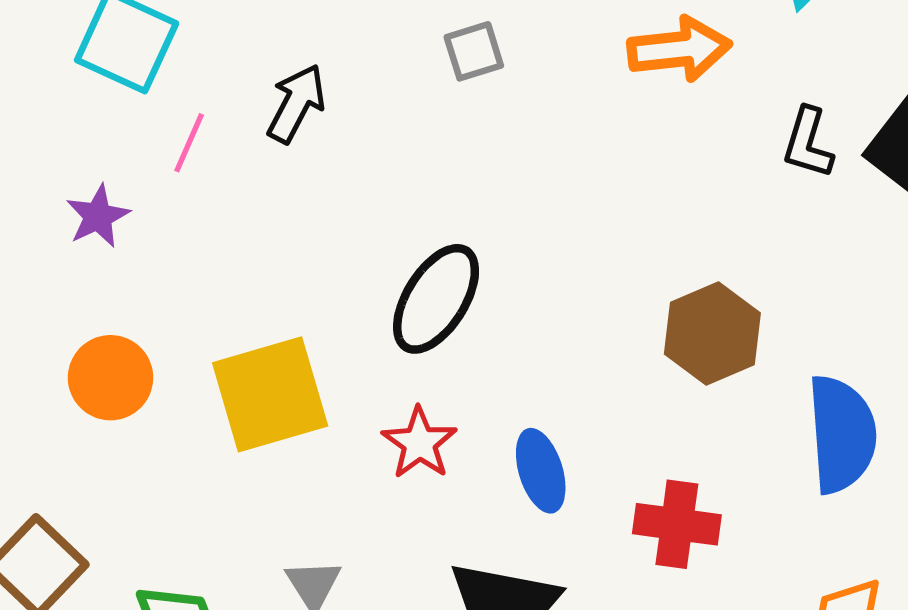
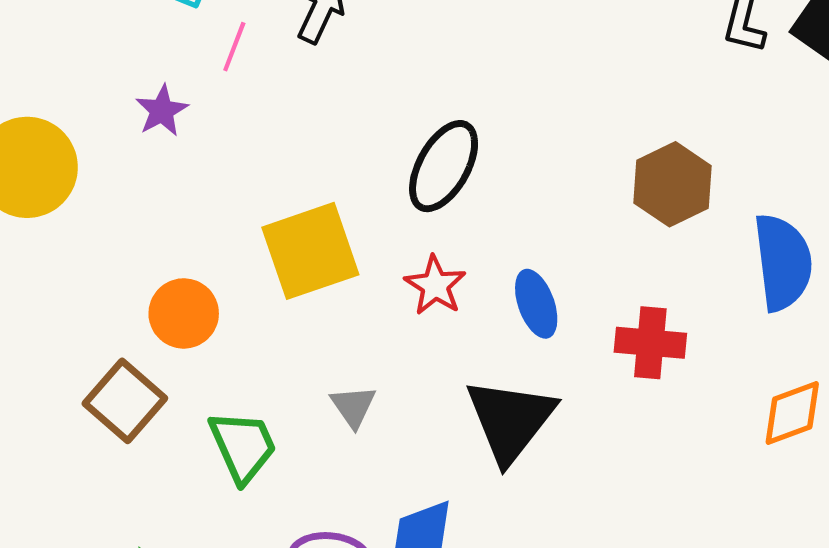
orange circle: (111, 378) -> (184, 313), moved

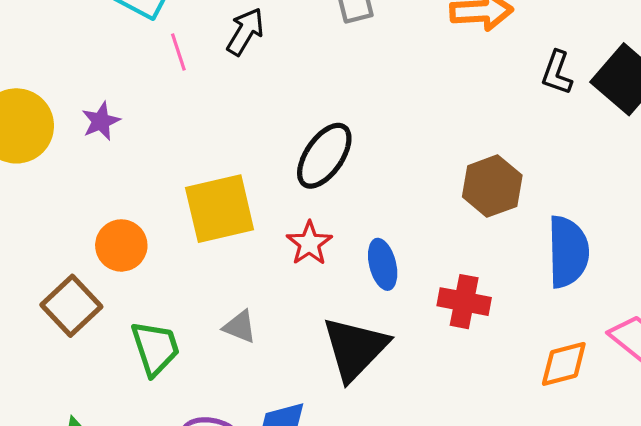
pink line: (234, 47) -> (178, 52), turned -45
purple star: (162, 111) -> (101, 121), moved
gray triangle: (353, 406) -> (240, 327), turned -39

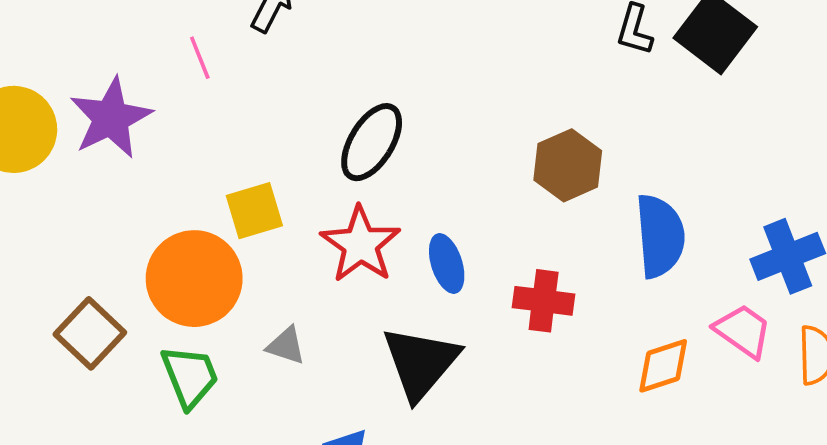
pink line: (178, 52) -> (200, 58), moved
purple star: (101, 121) -> (111, 118), size x1.8
yellow square: (220, 209) -> (254, 211), size x0.7
red star: (309, 243) -> (360, 244), size x1.5
orange circle: (121, 245) -> (194, 279), moved, size x1.6

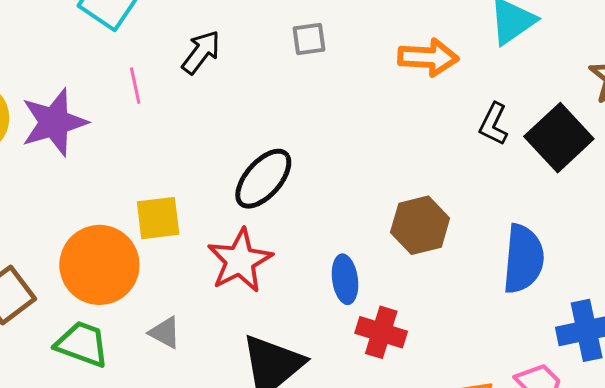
blue semicircle: (660, 236) -> (523, 259), moved
blue ellipse: (447, 264) -> (345, 279), moved
green trapezoid: (190, 376) -> (82, 344), turned -58

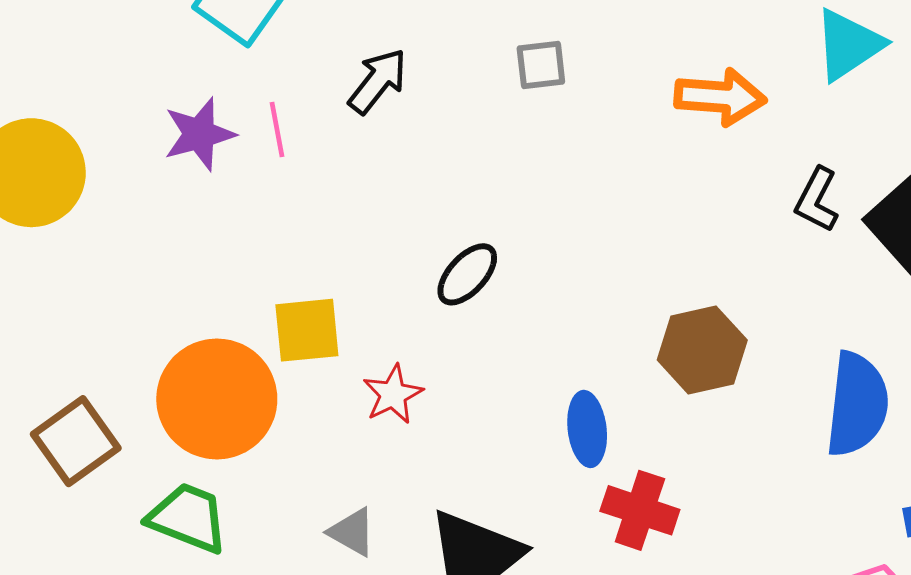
purple star: (54, 122) -> (199, 134), moved, size x0.7
black ellipse: (263, 179) -> (467, 274), size x0.7
red star: (240, 261) -> (393, 394), moved, size x0.6
gray triangle: (165, 333) -> (352, 532), moved

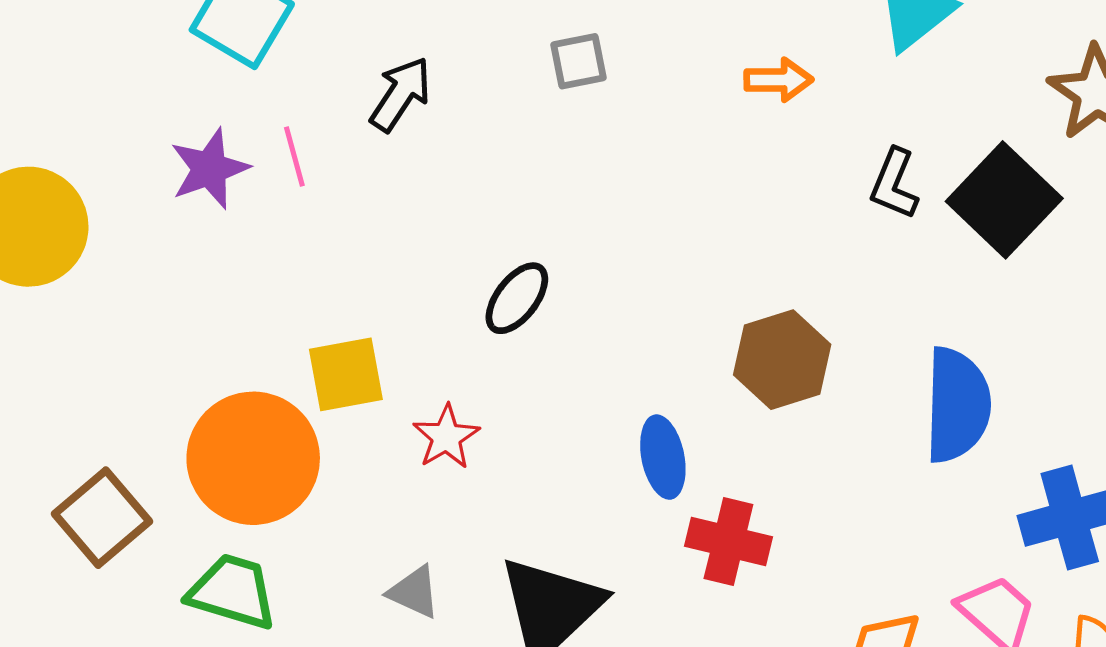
orange arrow: (720, 97) -> (779, 80), size x0.7

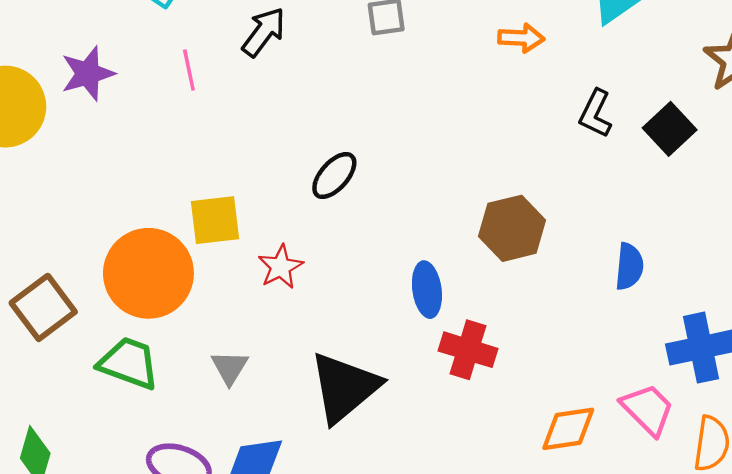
purple star: (210, 169) -> (88, 74), moved
black square: (1004, 200) -> (670, 129), size x0.7
blue semicircle: (957, 405) -> (629, 266), size x0.6
gray triangle: (414, 592) -> (230, 367), moved, turned 33

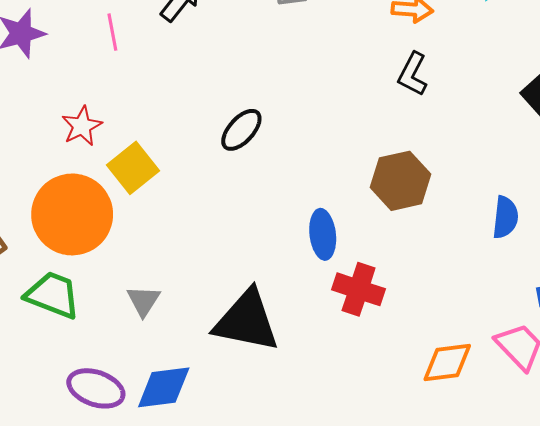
black L-shape: (596, 114) -> (413, 74), moved
yellow square: (215, 220) -> (133, 168), turned -33
red star: (281, 267) -> (82, 126), moved
black triangle: (344, 387) -> (247, 321), turned 50

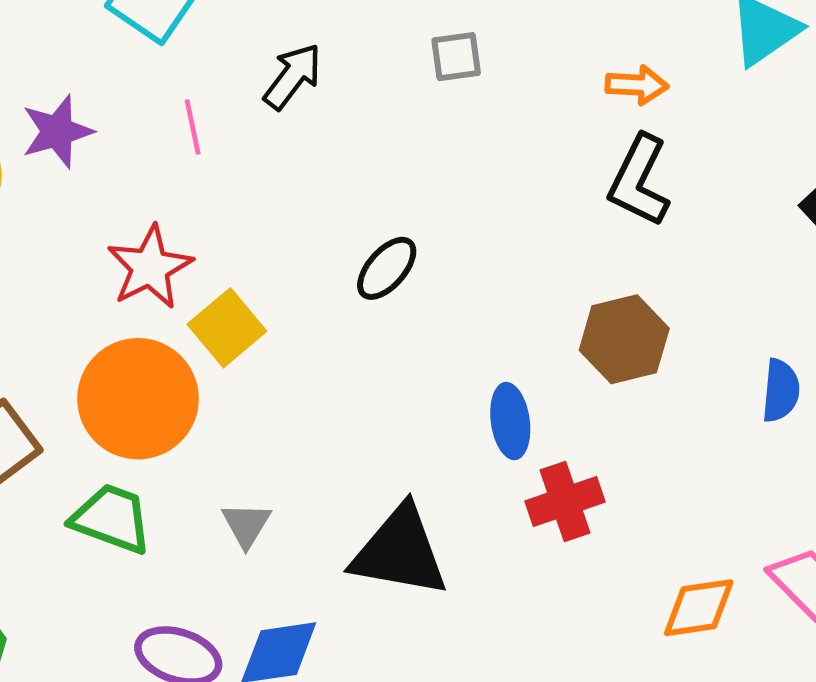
black L-shape: (413, 74) -> (639, 181), size x1.4
red star: (82, 126) -> (150, 267), size x1.4
red cross: (359, 289) -> (565, 502), turned -36

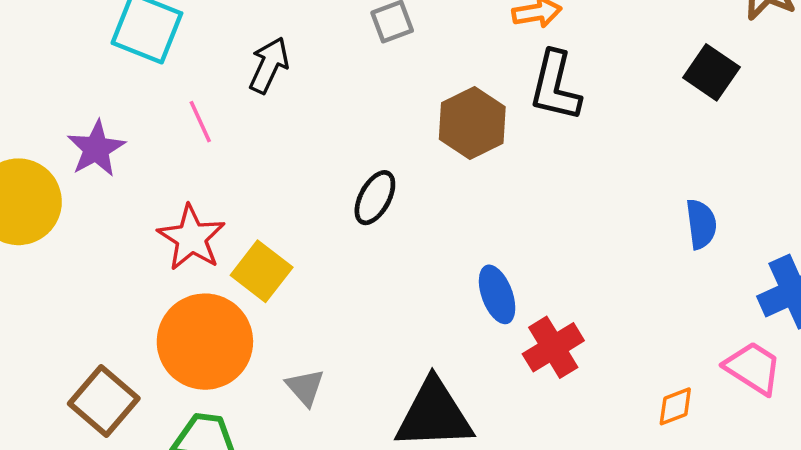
brown hexagon: (624, 339) -> (472, 123), moved
gray triangle: (246, 525) -> (305, 387), moved
orange diamond: (699, 608) -> (675, 406), size x0.7

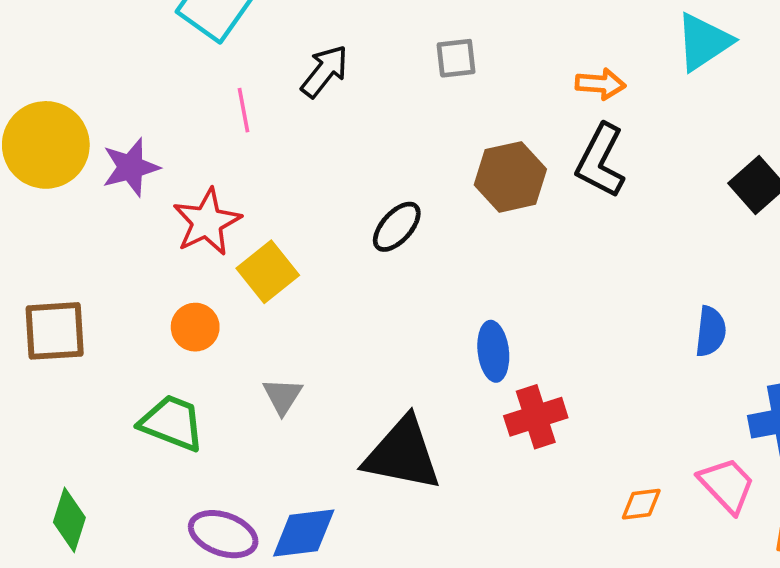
purple star: (96, 149) -> (131, 167), moved
orange circle: (205, 342) -> (195, 327), size x0.5
brown square: (104, 401) -> (55, 331), moved, turned 32

